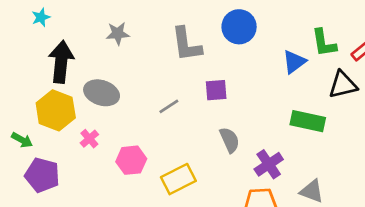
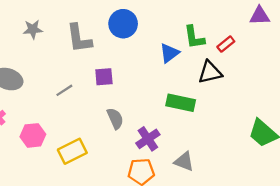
gray star: (118, 34) -> (33, 29), moved

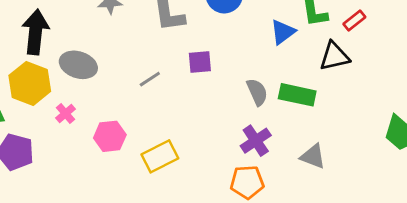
gray semicircle: (115, 119) -> (257, 92), moved
gray triangle: (184, 161) -> (313, 156), moved

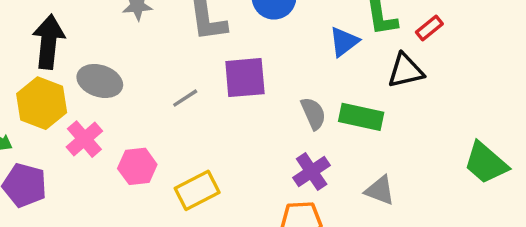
purple square: (200, 62) -> (245, 78), size x1.5
pink cross: (65, 113) -> (84, 139), size x1.5

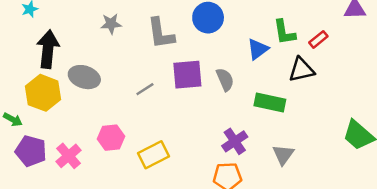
gray semicircle: (313, 113) -> (225, 79), moved
pink cross: (84, 139) -> (69, 156), moved
gray triangle: (380, 190) -> (283, 155), turned 45

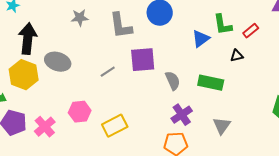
black triangle: (301, 70) -> (237, 56), size x0.6
gray semicircle: (225, 79) -> (173, 81), moved

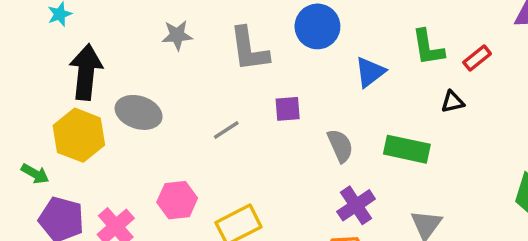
blue triangle: (201, 39) -> (370, 72), moved
purple square: (143, 60) -> (288, 109), size x0.6

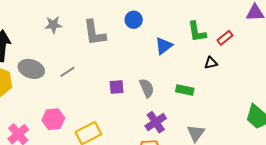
blue circle: (317, 26) -> (134, 20), size x0.7
purple square: (288, 109) -> (117, 87), moved
gray line: (226, 130) -> (67, 72), moved
green rectangle: (407, 149) -> (185, 90), size x0.7

